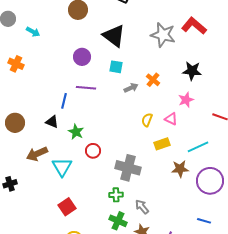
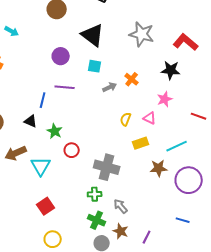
red L-shape: (194, 26) -> (186, 42), moved

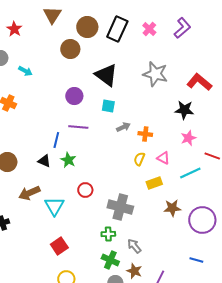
orange cross: (132, 79) -> (145, 134), moved, turned -32
pink star: (165, 99) -> (188, 138), moved
green star: (55, 131) -> (68, 160), moved
cyan line: (177, 146) -> (190, 173), moved

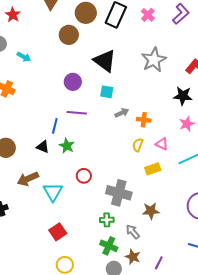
gray star: (155, 74) -> (154, 60), turned 30
brown star: (172, 208) -> (151, 211), moved

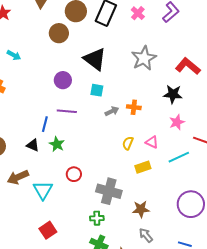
orange cross: (144, 120) -> (134, 107), moved
gray arrow: (133, 232) -> (146, 235), moved

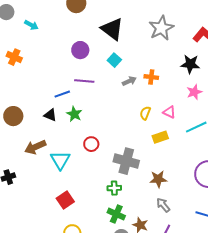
cyan square: (97, 90) -> (114, 60), turned 32
blue line: (45, 124) -> (62, 94), turned 56

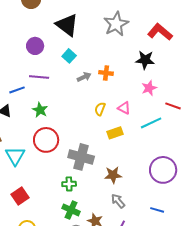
green star: (74, 114) -> (40, 110), moved
red circle: (91, 144) -> (46, 140), size x1.6

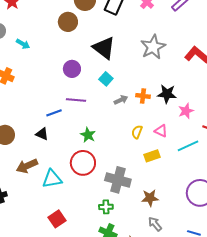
black star: (145, 60) -> (167, 94), moved
green star: (40, 110) -> (88, 135), moved
cyan triangle: (15, 156) -> (52, 179), turned 50

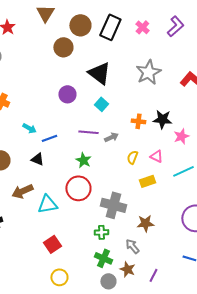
cyan arrow: (23, 44) -> (29, 128), moved
purple line: (76, 100) -> (88, 132), moved
gray arrow: (121, 100) -> (111, 137), moved
gray arrow: (155, 224) -> (132, 246), moved

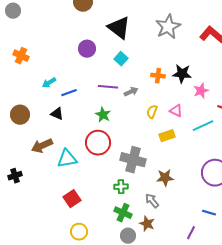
cyan arrow: (29, 128) -> (49, 83), turned 120
purple line: (153, 275) -> (191, 233), moved

